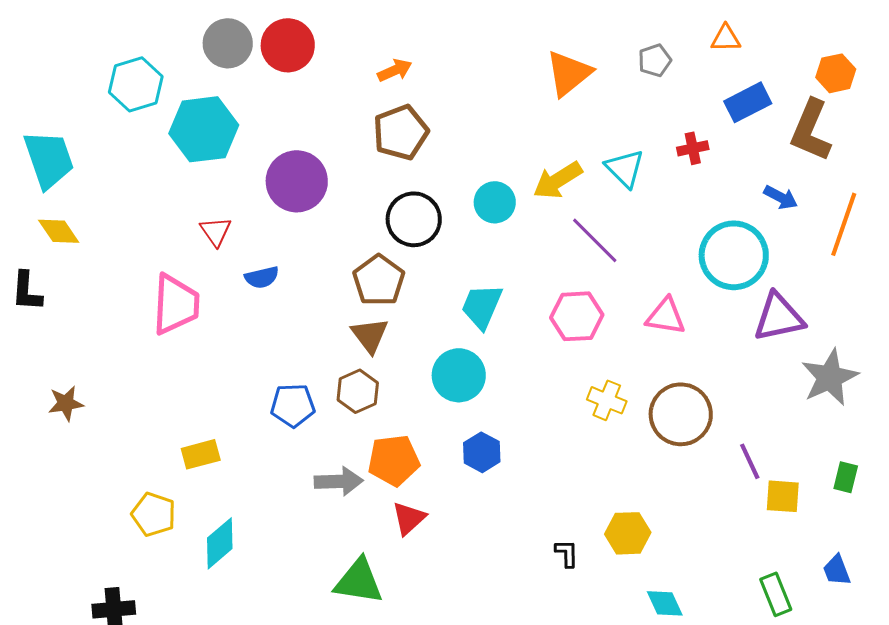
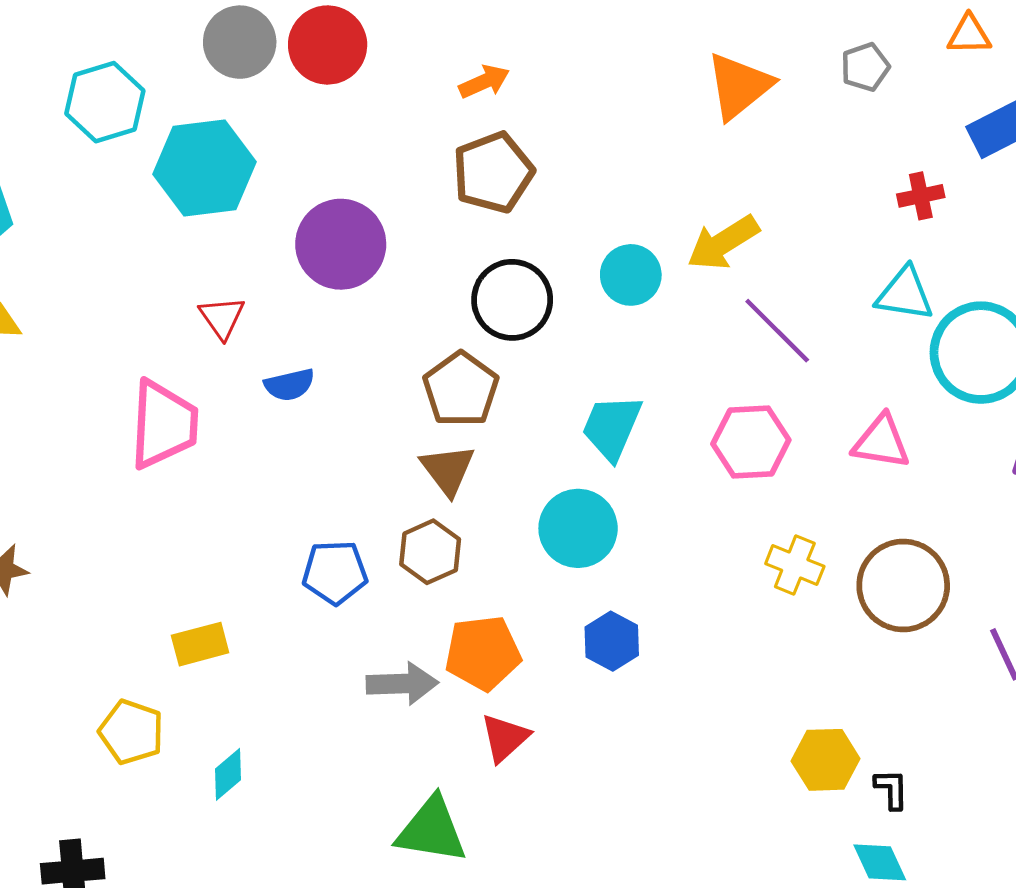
cyan triangle: (625, 168) -> (905, 294), moved, turned -36
cyan diamond: (220, 543) -> (228, 774), size x0.7
black L-shape: (567, 553) -> (891, 789), moved

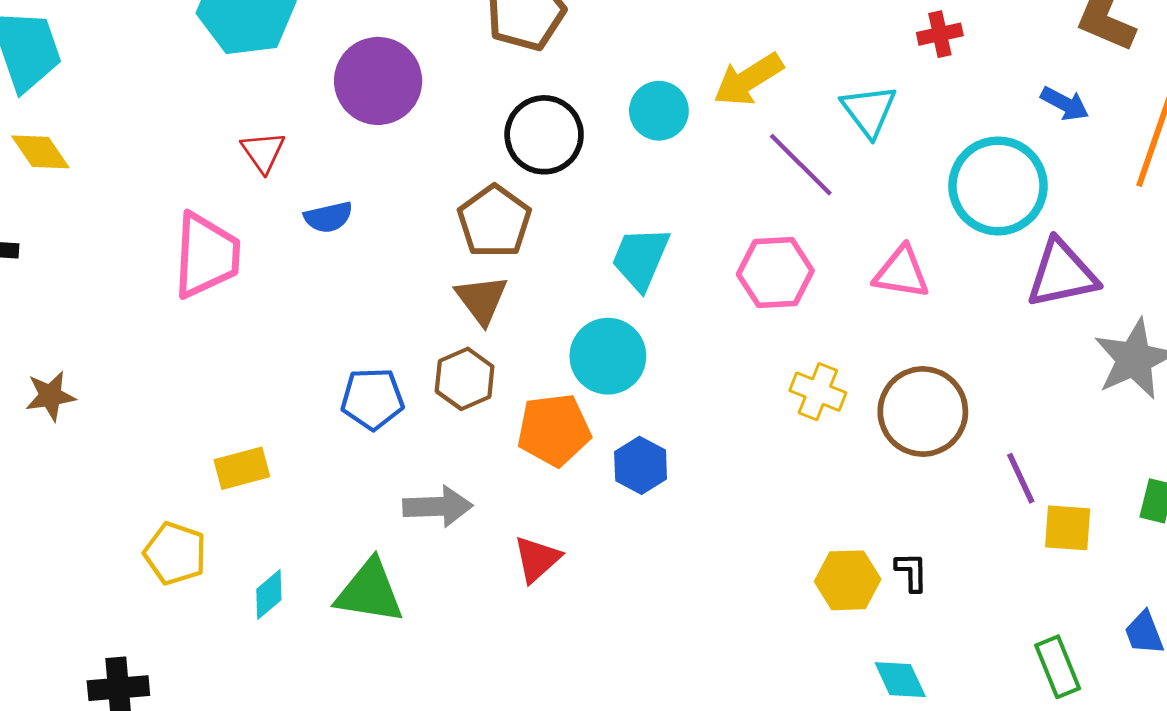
cyan triangle: (905, 294) -> (869, 111), moved, turned 44
orange pentagon: (483, 653) -> (554, 430), moved
black L-shape: (891, 789) -> (911, 572), moved
green triangle: (432, 830) -> (370, 592), moved

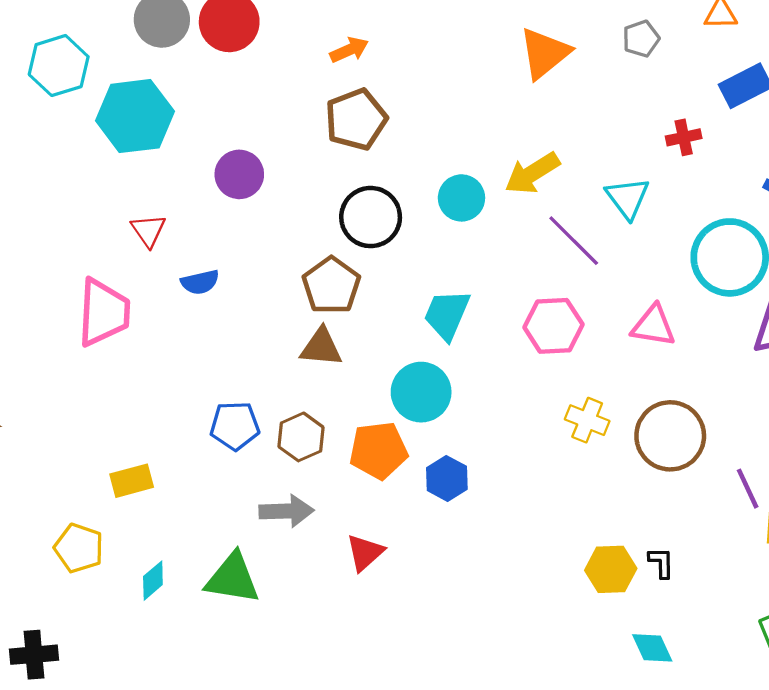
purple circle: (378, 81) -> (239, 174), size x0.7
brown triangle: (482, 299) -> (321, 347), turned -48
brown hexagon: (465, 379) -> (301, 437), moved

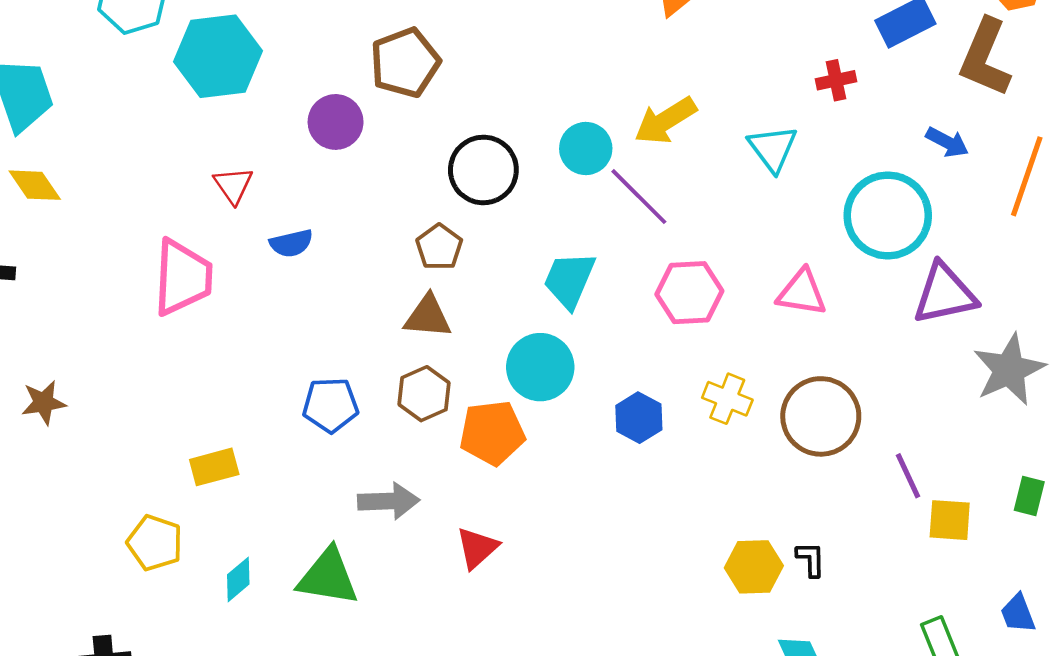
brown pentagon: (356, 119) -> (405, 63), moved
purple line: (574, 241) -> (639, 197), moved
brown pentagon: (331, 285) -> (439, 247), size x0.7
brown hexagon: (301, 437) -> (424, 394), moved
blue hexagon: (447, 478) -> (639, 418), moved

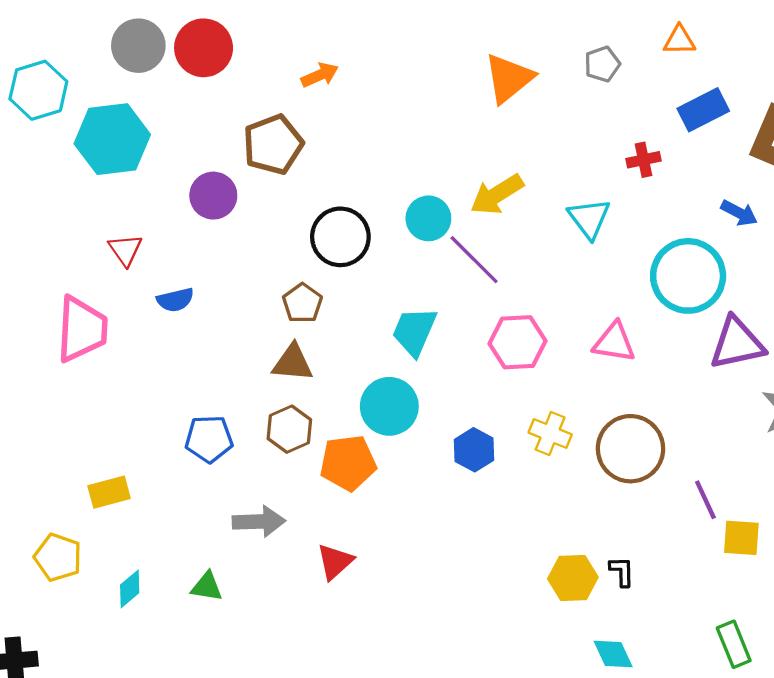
green triangle: (328, 577) -> (207, 587), size x0.6

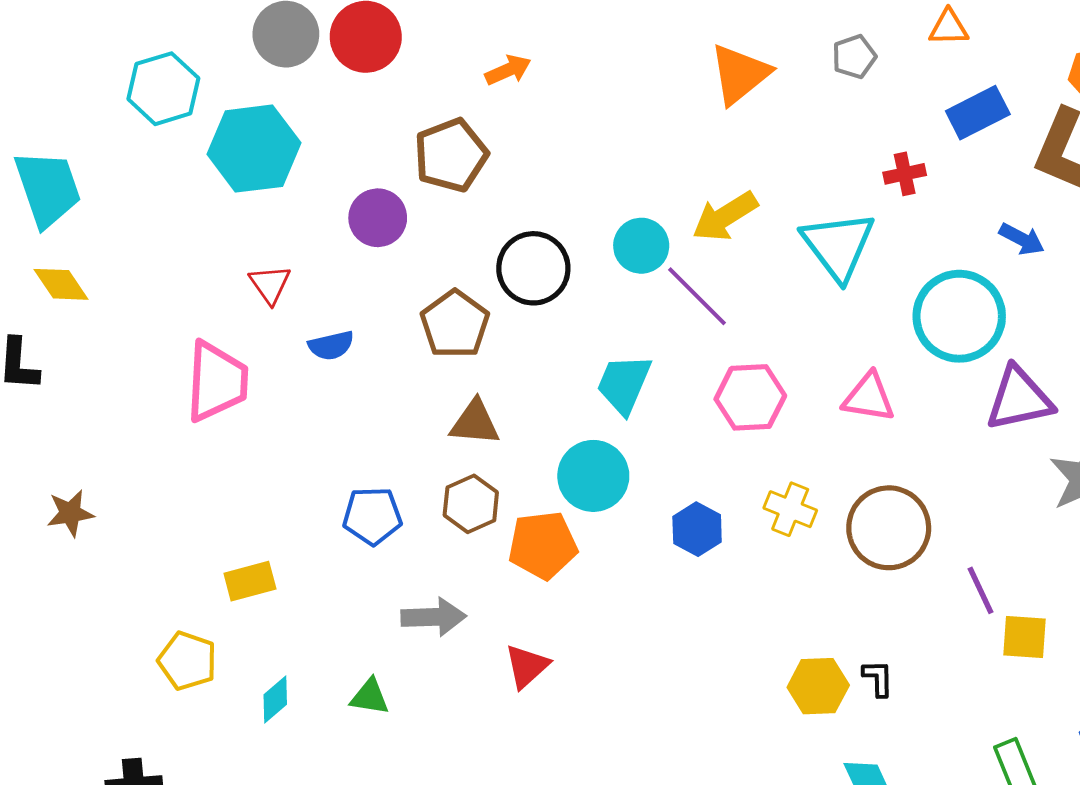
cyan triangle: (589, 218) -> (838, 246), size x1.4
brown pentagon: (302, 303) -> (455, 324), moved, size x1.4

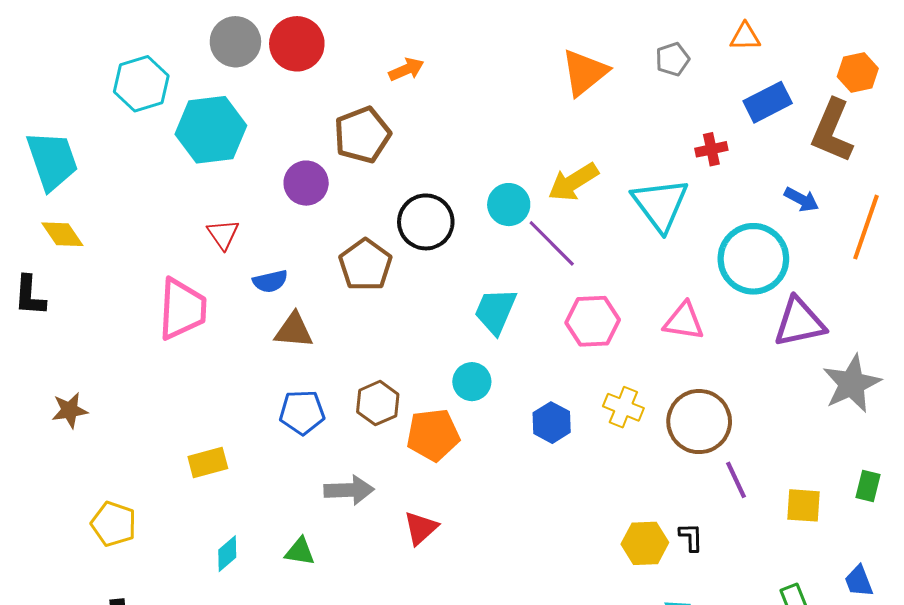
brown triangle: (475, 423) -> (294, 330), moved
cyan circle: (593, 476) -> (472, 382), size x0.7
purple line: (981, 590) -> (736, 480), moved
yellow pentagon: (187, 661) -> (114, 524), moved

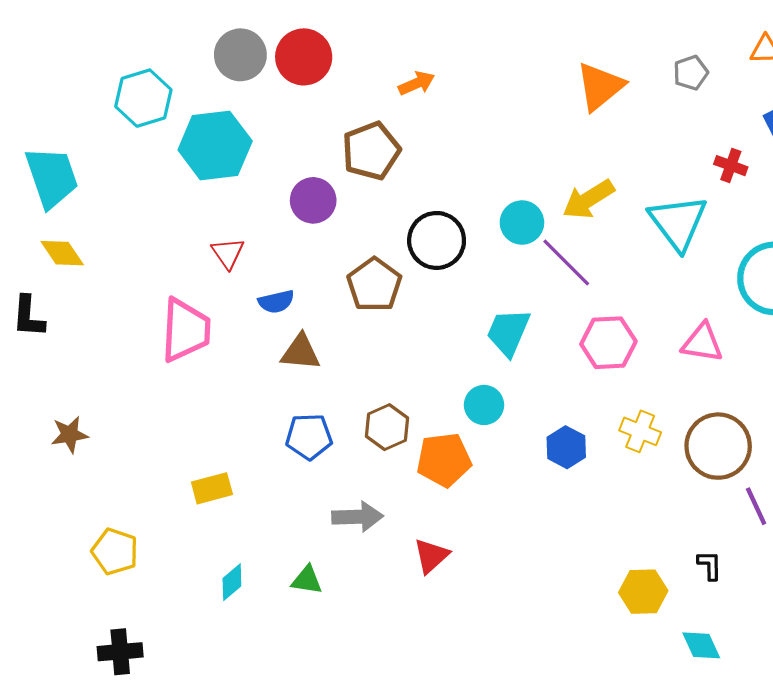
red cross: (711, 149) -> (731, 166), turned 32
yellow hexagon: (645, 543) -> (643, 592), moved

